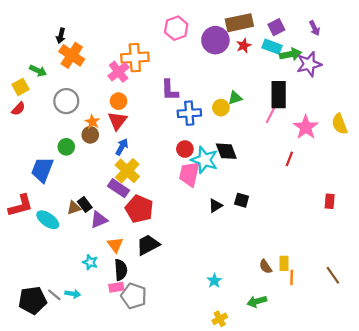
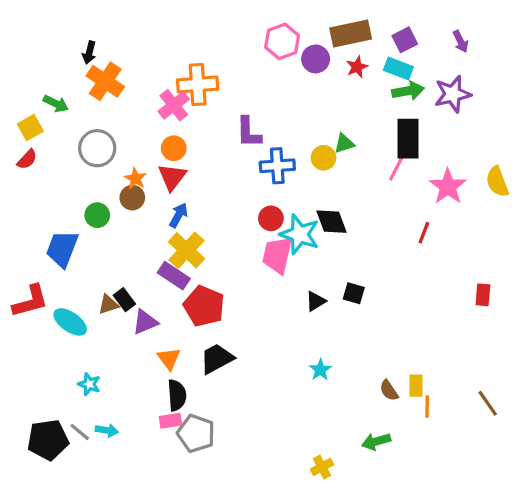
pink hexagon: (176, 28) -> (282, 41), moved
purple circle: (215, 40) -> (316, 59), size x0.7
green arrow: (291, 54) -> (408, 91), moved
cyan star: (90, 262) -> (89, 384), moved
cyan star: (214, 281) -> (320, 370), moved

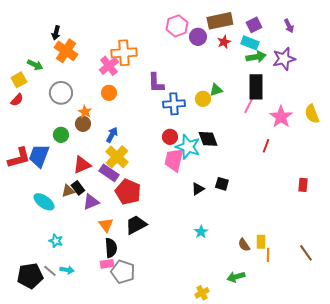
red triangle: (172, 177) -> (82, 165), moved, turned 30
red L-shape: (30, 301) -> (19, 158), moved

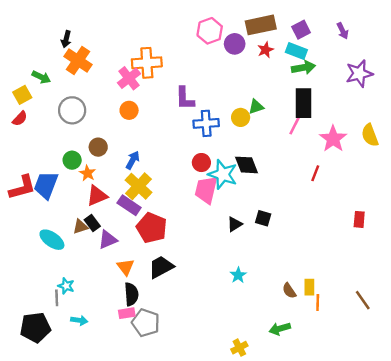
purple star: (284, 59) -> (359, 74), moved
orange star: (85, 112) -> (88, 173), moved
gray line: (50, 271) -> (57, 298), moved, turned 48

